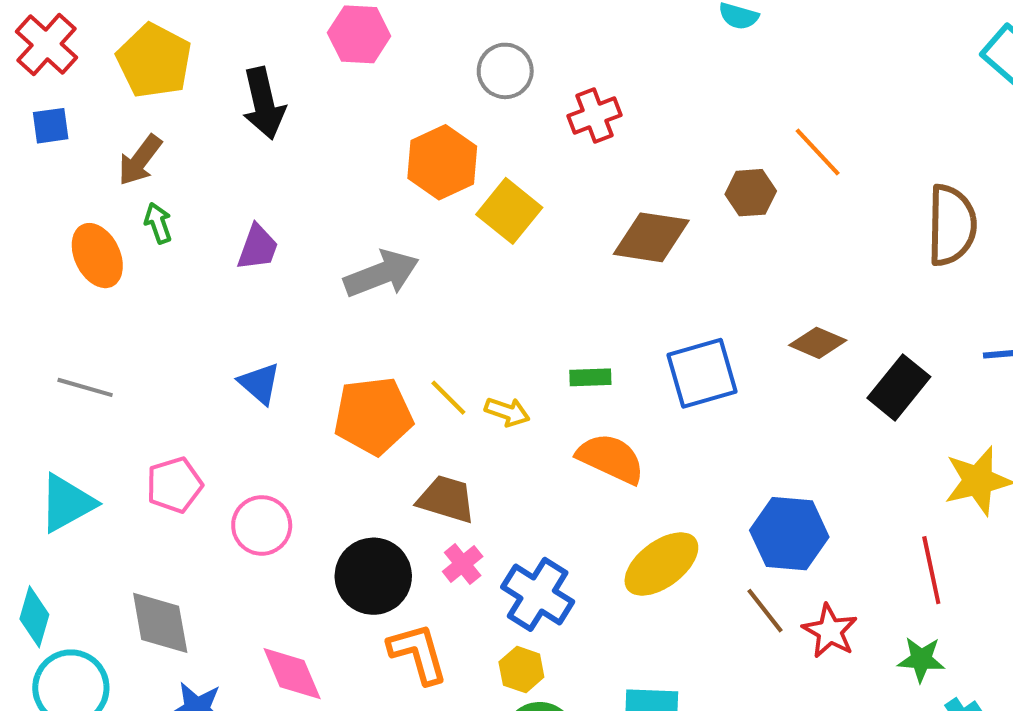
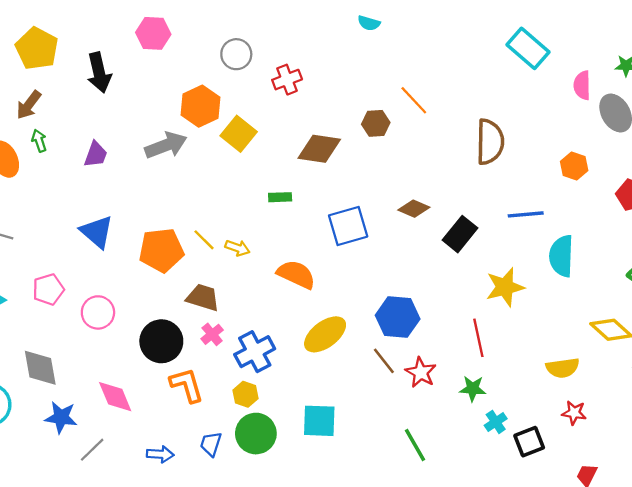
gray arrow: (381, 274) -> (166, 145), moved
green rectangle: (590, 377) -> (280, 197), moved
blue triangle: (260, 383) -> (97, 232), size x1.4
blue cross: (538, 594) -> (255, 352), turned 30

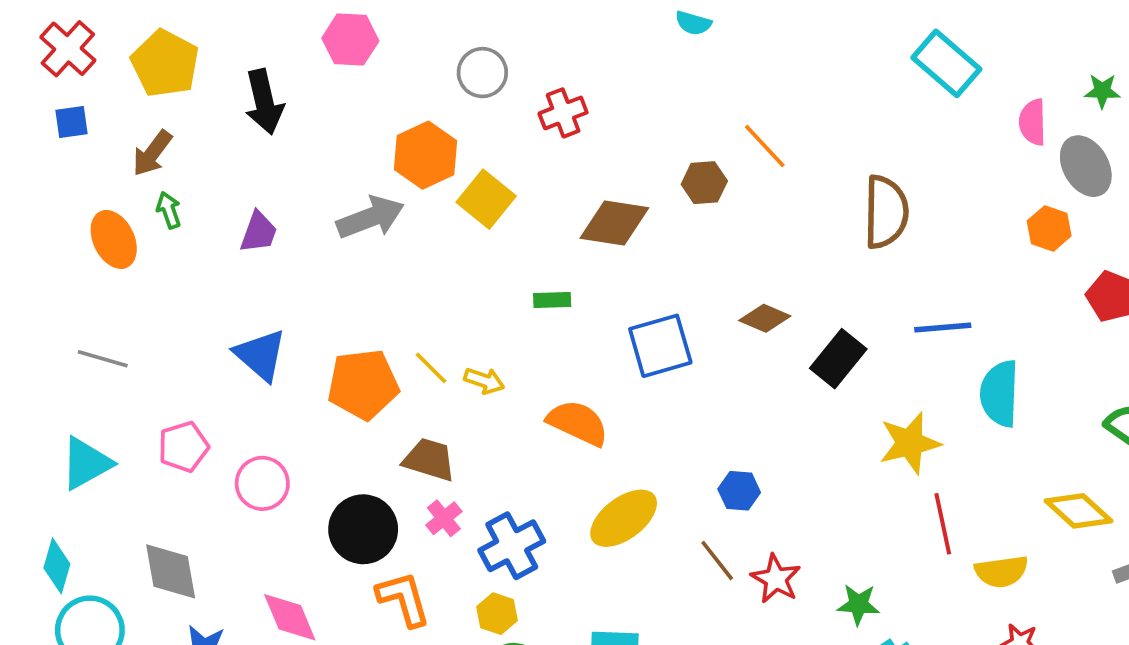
orange hexagon: (574, 166) -> (1049, 228), moved
blue hexagon: (398, 317) -> (739, 491), size x0.6
red line: (478, 338) -> (943, 524), moved

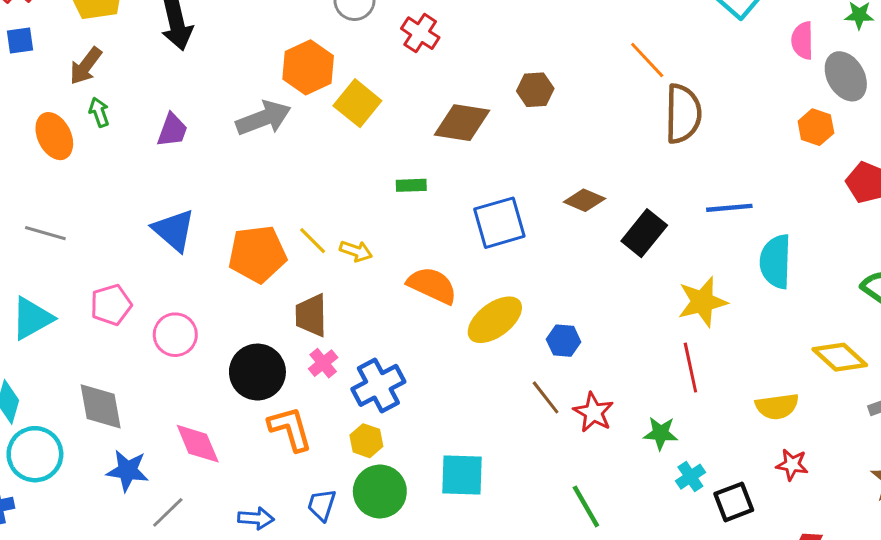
red cross: (563, 113) -> (420, 33), turned -36
orange line: (765, 146) -> (647, 60), moved
brown trapezoid: (429, 460) -> (311, 315), turned -108
yellow ellipse: (624, 518) -> (495, 320), moved
red line: (943, 524) -> (690, 368), moved

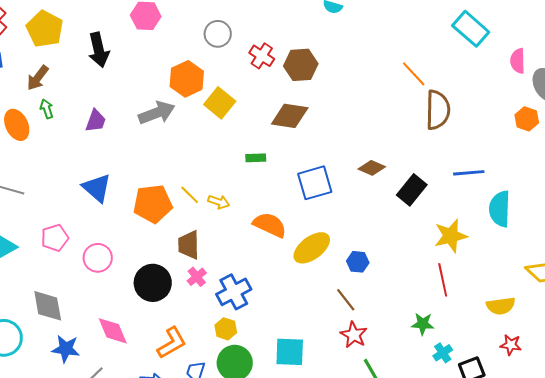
brown hexagon: (535, 90) -> (301, 65), moved, size x1.4
red star: (593, 412) -> (354, 335), moved
orange L-shape: (290, 429) -> (172, 343), moved, turned 76

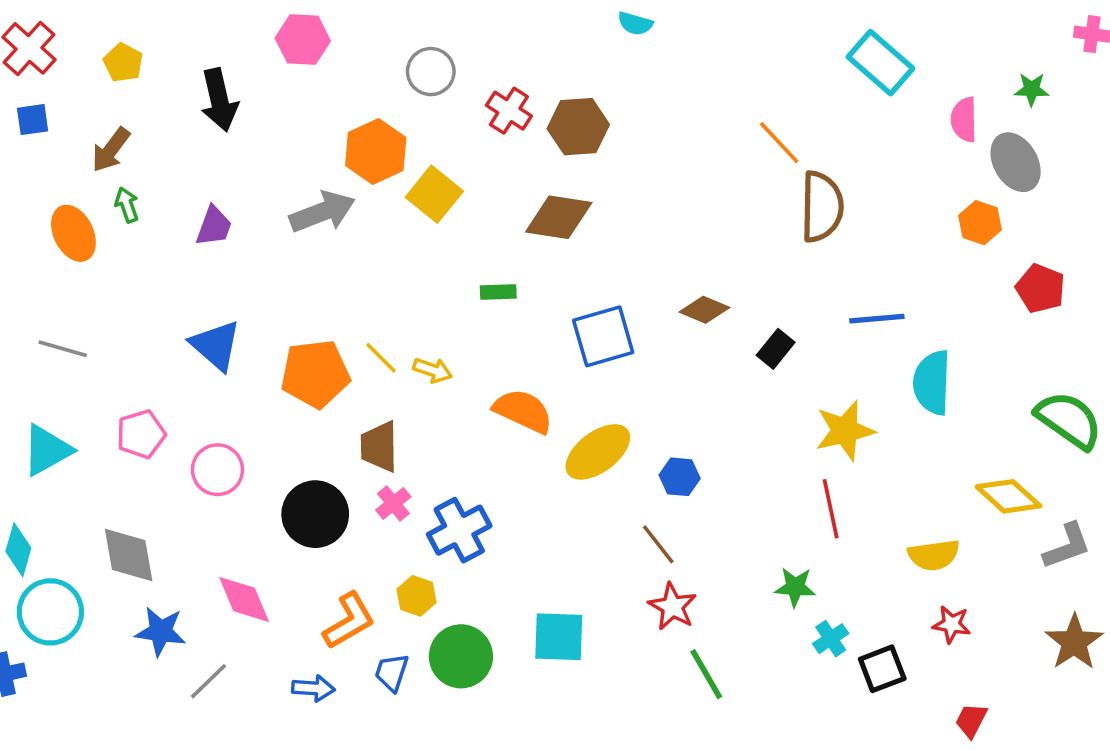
yellow pentagon: (45, 29) -> (123, 63), size x0.6
black rectangle: (412, 190) -> (776, 349), size x0.7
yellow hexagon: (226, 329) -> (417, 596), moved

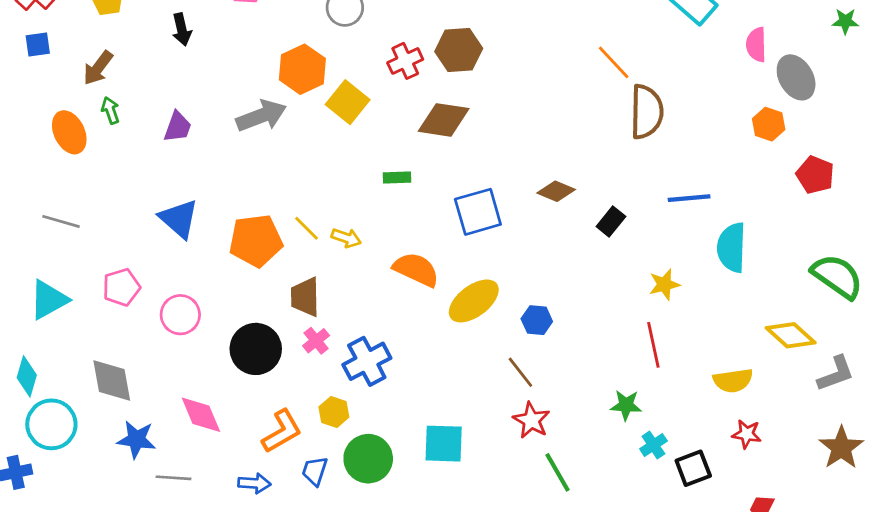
green star: (1032, 89) -> (845, 21), moved
black arrow: (219, 100) -> (182, 29), size x0.7
red cross: (509, 111) -> (405, 61), moved, turned 32
yellow star: (845, 431) -> (664, 285), size x0.7
gray line: (209, 681) -> (173, 478), turned 48

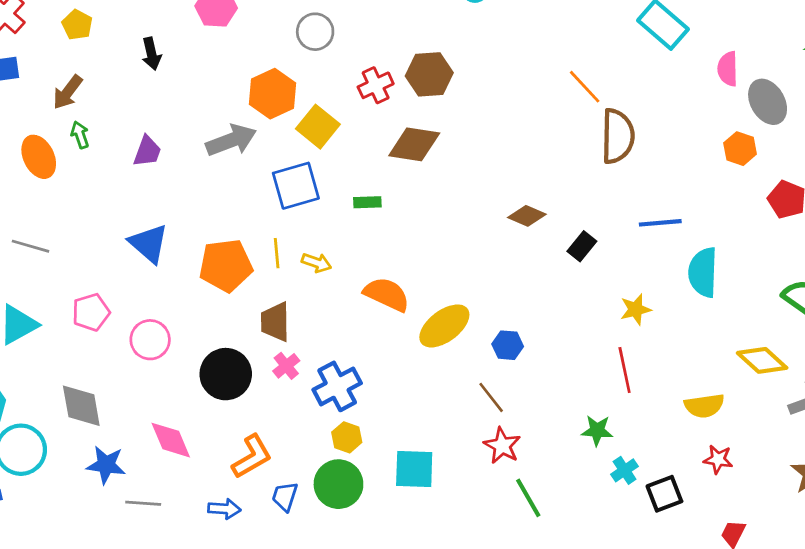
blue square: (478, 212) -> (296, 186), moved
yellow line: (306, 228) -> (277, 253), turned 40
yellow hexagon: (334, 412) -> (347, 437), moved

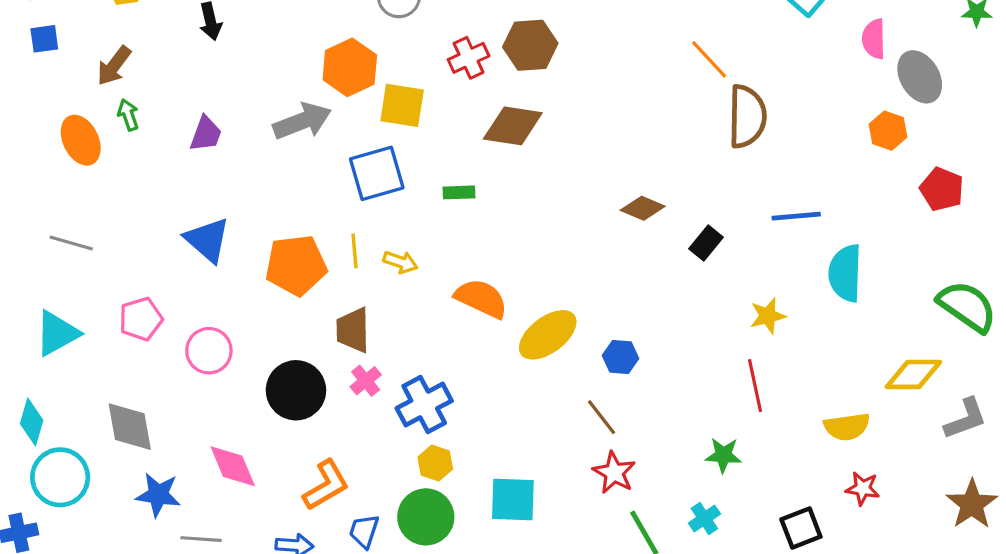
yellow square: (318, 127) -> (402, 105), turned -30
yellow diamond: (762, 360) -> (913, 374), turned -42
cyan cross: (625, 470) -> (704, 518), moved

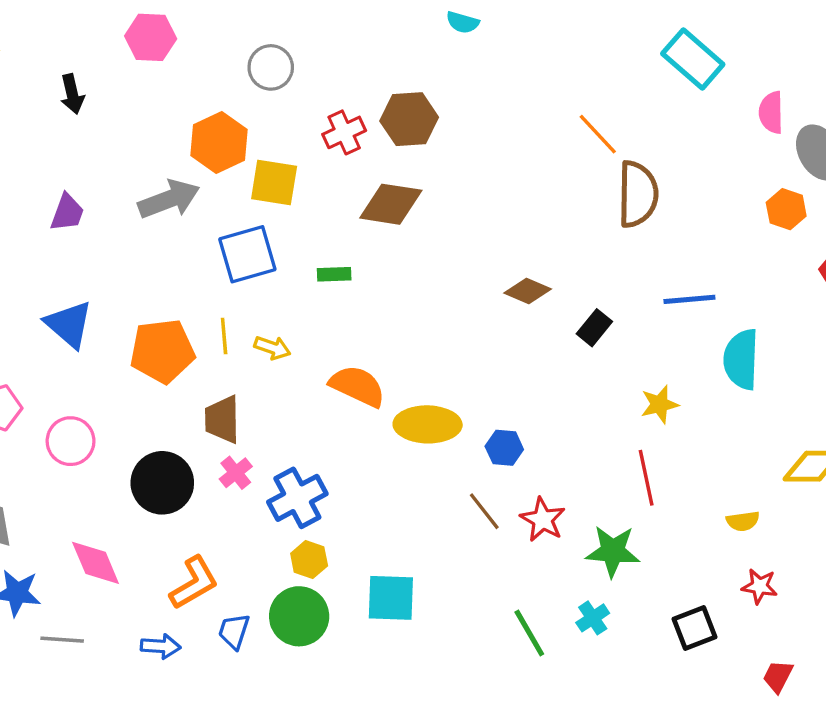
yellow ellipse: (548, 335) -> (428, 424), turned 38
yellow semicircle: (847, 427) -> (743, 521), size x0.7
green star: (723, 455) -> (613, 551), size x1.4
red star: (614, 473) -> (543, 520), moved

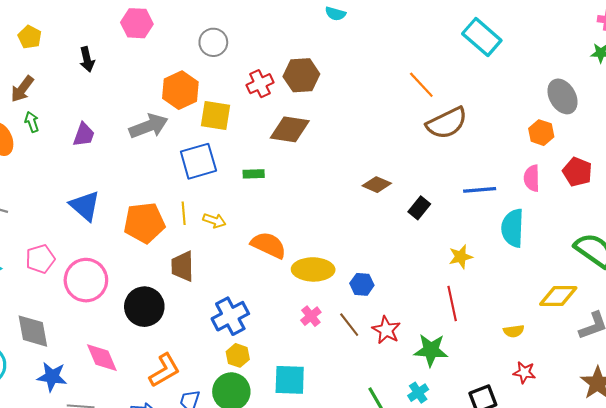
pink semicircle: (771, 112) -> (532, 178), moved
brown semicircle: (638, 194) -> (447, 123), turned 63
pink circle: (71, 441) -> (86, 280), size x1.4
pink cross: (236, 473) -> (311, 316), moved

